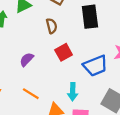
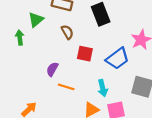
red square: (64, 52) -> (85, 54), turned -35
orange line: (31, 94) -> (66, 87), moved

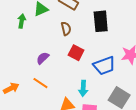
orange line: (66, 87) -> (40, 83), moved

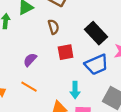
black rectangle: (101, 21) -> (96, 33), moved, turned -35
red square: (76, 53) -> (66, 52), turned -35

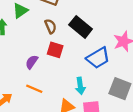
black rectangle: (96, 33) -> (81, 27), moved
red square: (66, 52) -> (55, 50), moved, turned 35

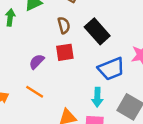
red square: (55, 50) -> (65, 52), turned -35
cyan arrow: (80, 86) -> (97, 97), moved

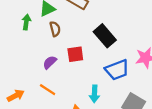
brown semicircle: (64, 25) -> (55, 29), moved
cyan arrow: (97, 97) -> (94, 94), moved

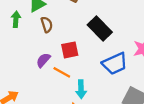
orange line: (48, 90) -> (62, 72), moved
cyan arrow: (94, 94) -> (81, 89), moved

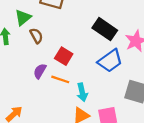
black rectangle: (100, 28) -> (105, 29), moved
red square: (70, 50) -> (64, 56), turned -36

